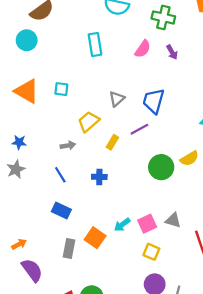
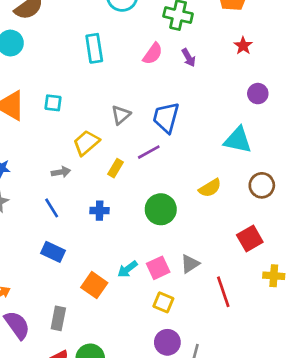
green circle: (161, 167) -> (161, 209), moved
gray triangle: (173, 220) -> (190, 264), turned -49
gray rectangle: (69, 249) -> (58, 318), moved

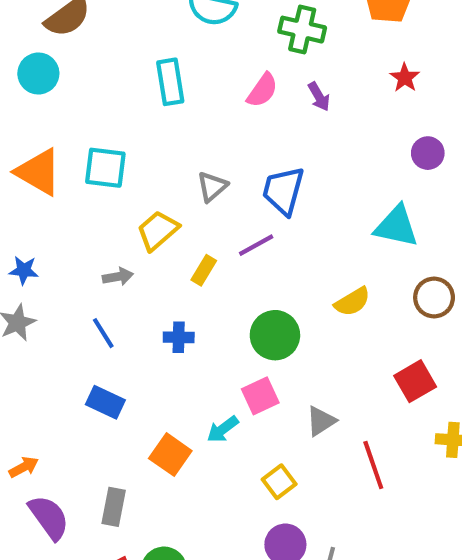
cyan square: (53, 103) -> (105, 168), size x1.5
pink square: (158, 268) -> (260, 396), moved
yellow square: (163, 302) -> (279, 482), turned 30

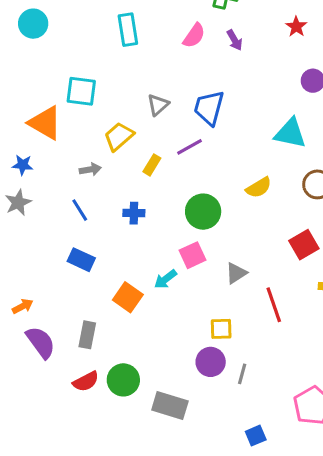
orange triangle: (38, 172) -> (45, 123), moved
yellow square: (279, 482) -> (221, 329), moved, turned 35

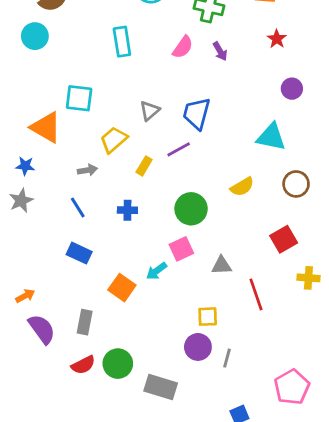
gray triangle: (236, 273) -> (221, 265), turned 30

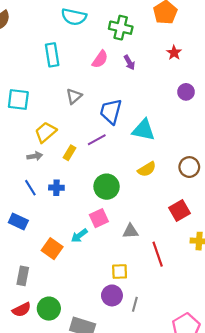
gray triangle: (150, 111) -> (74, 96), moved
cyan triangle: (271, 137) -> (144, 130), moved
gray arrow: (87, 170) -> (35, 156), moved
blue line: (78, 207) -> (30, 188), moved

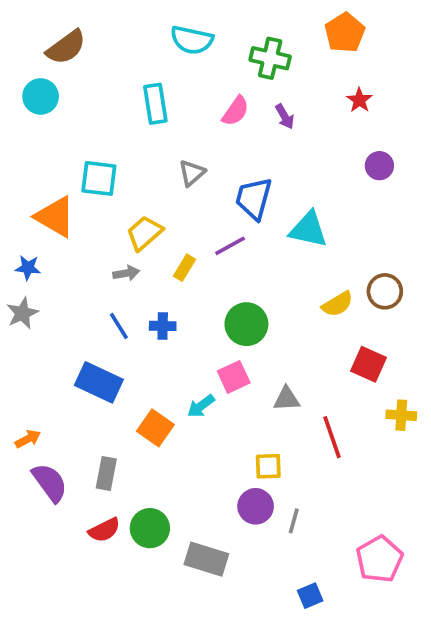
yellow semicircle: (147, 169) -> (338, 304), moved
red square: (179, 211) -> (368, 364), turned -36
blue rectangle: (18, 221) -> (99, 382), size x1.4

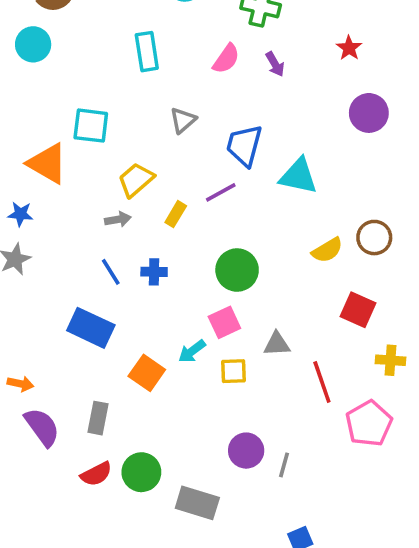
purple circle: (379, 166) -> (369, 113), size x1.4
orange arrow: (28, 439) -> (20, 384), turned 40
yellow square: (268, 466) -> (233, 371), moved
pink pentagon: (379, 559) -> (369, 423), moved

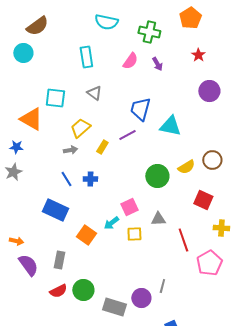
gray triangle: (183, 120) -> (94, 93), moved, turned -42
green circle: (237, 270) -> (157, 176), moved
purple circle: (246, 451) -> (141, 298), moved

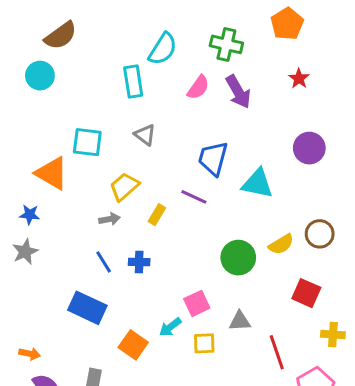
cyan semicircle: (106, 22) -> (163, 49), moved, turned -70
purple arrow: (157, 64) -> (238, 92), size x1.6
purple circle: (209, 91) -> (309, 148), moved
purple line: (127, 135) -> (194, 197), turned 54

